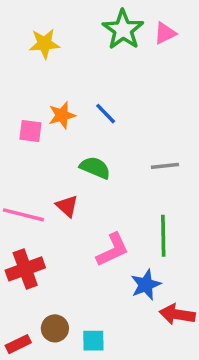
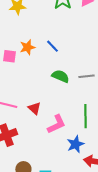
green semicircle: (95, 168) -> (60, 76), moved
red triangle: (67, 206) -> (34, 108), moved

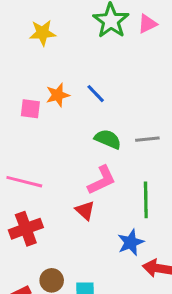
red triangle: (34, 108) -> (85, 211), moved
pink L-shape: (56, 124) -> (102, 180), moved

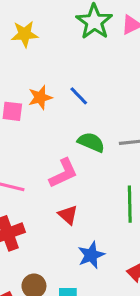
pink L-shape: (102, 180) -> (63, 173), moved
blue star: (131, 242) -> (91, 255), moved

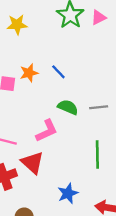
red triangle: (68, 215) -> (32, 163), moved, size x1.5

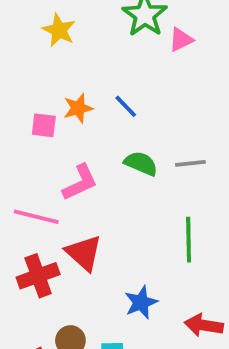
pink triangle: (99, 17) -> (181, 40), moved
yellow star: (17, 25) -> (59, 30), turned 30
pink L-shape: (47, 131) -> (80, 182), moved

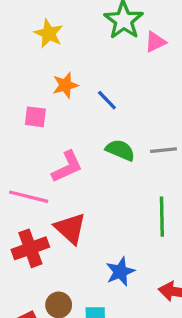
orange star: (78, 108) -> (65, 85), moved

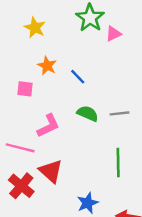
orange star: (65, 85) -> (47, 66), turned -30
red cross: (30, 248) -> (21, 186), turned -30

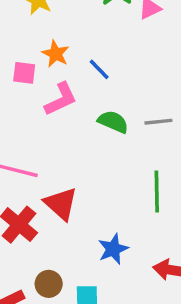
pink square: (25, 89) -> (24, 73), moved
pink L-shape: (48, 126) -> (61, 99), moved

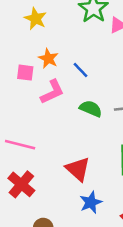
red triangle: (61, 204) -> (78, 169), moved

